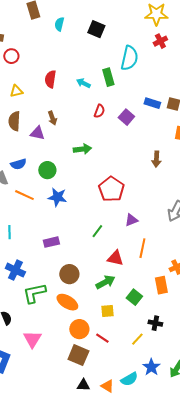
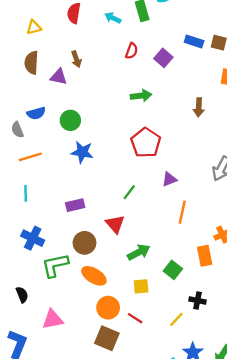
green arrow: (82, 149) -> (141, 96), moved
orange line: (24, 195) -> (30, 157), moved, turned -42
red triangle: (115, 258) -> (115, 224), moved, turned 36
brown circle: (69, 274) -> (85, 243), moved
pink triangle: (32, 339) -> (53, 319), turned 48

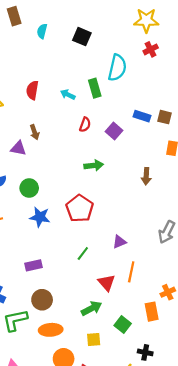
red pentagon: (146, 143) -> (80, 208), moved
red triangle: (115, 224) -> (107, 283), moved
orange ellipse: (94, 276) -> (51, 330), turned -35

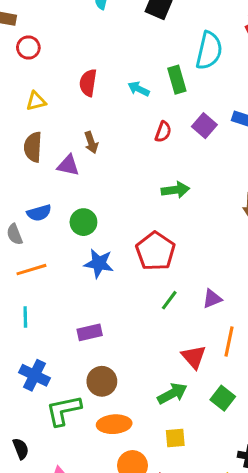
purple square: (114, 131) -> (204, 126), moved
green line: (83, 254) -> (169, 300), moved
green square: (123, 324) -> (223, 398), moved

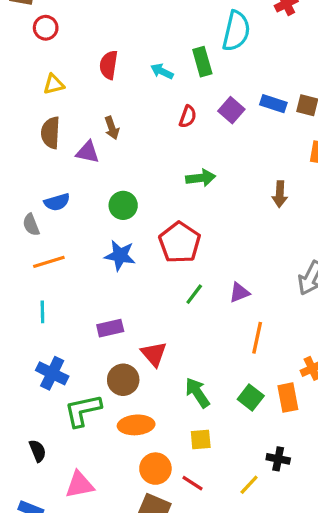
green circle: (83, 222) -> (123, 205), moved
red triangle: (194, 357) -> (154, 354), moved
green arrow: (172, 394) -> (197, 393), turned -96

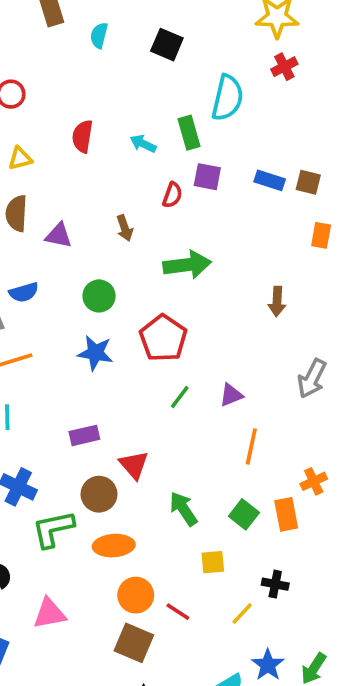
purple square: (231, 110) -> (207, 177), moved, turned -30
brown arrow: (112, 128) -> (125, 228), moved
green arrow: (201, 178) -> (187, 265), size x1.4
brown arrow: (280, 194) -> (277, 301), moved
yellow square: (201, 439) -> (213, 562), moved

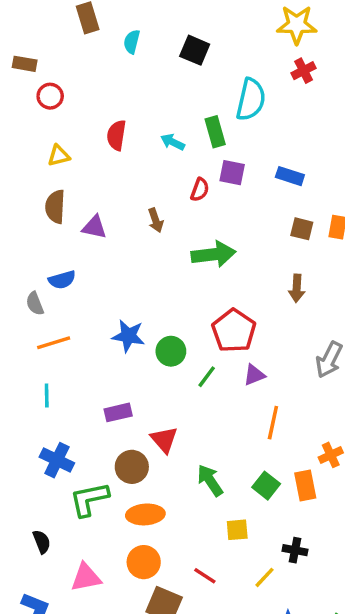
brown square: (308, 182) -> (302, 229), moved
green circle: (99, 296) -> (171, 351), moved
red pentagon: (163, 338) -> (234, 331), moved
orange circle: (136, 595) -> (144, 562), moved

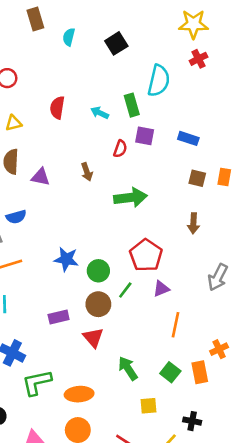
black square: (195, 50) -> (116, 43), turned 35
brown circle: (132, 467) -> (98, 304), moved

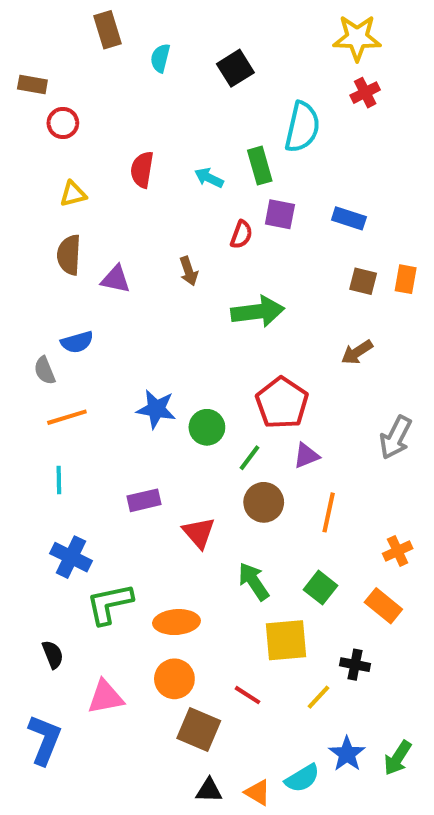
brown arrow: (193, 223) -> (357, 352), turned 54
brown circle: (98, 304) -> (264, 502), moved
orange rectangle: (200, 372) -> (383, 606), moved, turned -40
yellow square: (148, 406) -> (286, 640), size x1.6

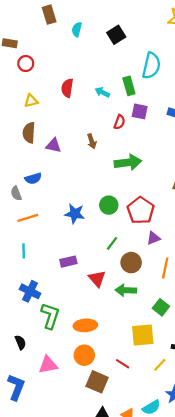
green circle: (207, 427) -> (109, 205), moved
green line: (250, 458) -> (112, 243), moved
green arrow: (254, 581) -> (126, 290), moved, turned -54
green L-shape: (110, 604) -> (50, 316), turned 120

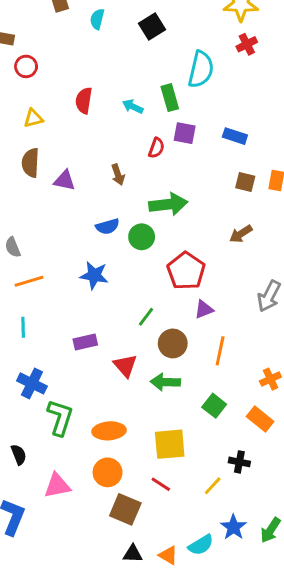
blue semicircle: (33, 178) -> (108, 226), moved
green circle: (109, 205) -> (142, 237), moved
yellow square: (143, 335) -> (170, 444), moved

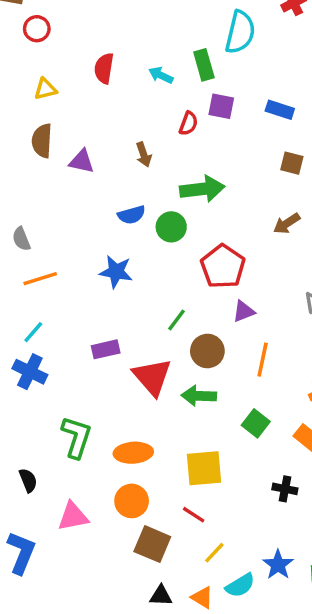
cyan line: (23, 327) -> (33, 332), turned 42
red triangle: (125, 366) -> (152, 377), size x1.4
blue cross: (32, 383) -> (30, 372), moved
yellow line: (213, 486) -> (214, 553), moved

